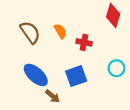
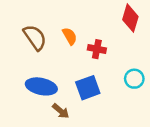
blue ellipse: (36, 75) -> (41, 86), turned -30

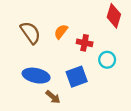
orange semicircle: (70, 36) -> (61, 32), turned -112
cyan circle: (134, 79) -> (107, 60), moved

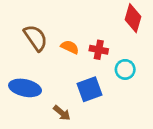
orange semicircle: (61, 32) -> (70, 47), moved, turned 77
blue ellipse: (36, 76) -> (25, 88), moved

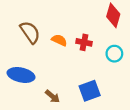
cyan circle: (125, 69) -> (114, 54), moved
blue square: (90, 89) -> (90, 91), moved

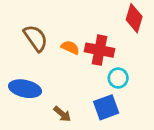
red cross: (84, 42) -> (99, 50), size x1.5
cyan circle: (114, 54) -> (118, 78), moved

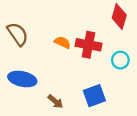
brown semicircle: (36, 38) -> (18, 34), moved
cyan circle: (118, 78) -> (120, 60), moved

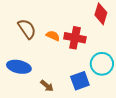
brown semicircle: (18, 34) -> (27, 29), moved
cyan circle: (120, 60) -> (102, 64), moved, size x1.5

